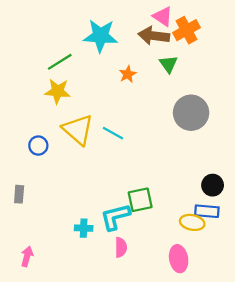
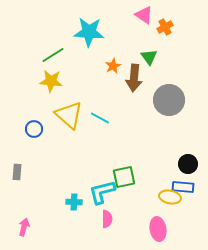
orange cross: (187, 30) -> (165, 27), size x0.7
brown arrow: (154, 36) -> (134, 78), moved, turned -92

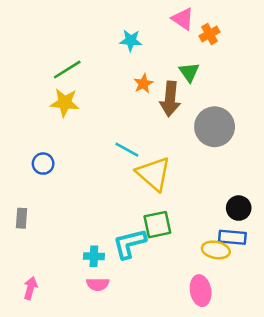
cyan star: (89, 32) -> (131, 40), moved, size x0.6
yellow triangle: (69, 115) -> (154, 174), moved
pink semicircle: (107, 219) -> (98, 284), moved, turned 90

